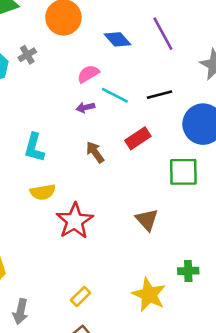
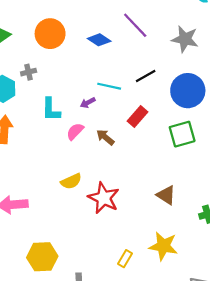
gray cross: (27, 55) -> (29, 72), turned 32
pink semicircle: (88, 74) -> (75, 131), moved
cyan L-shape: (34, 148) -> (51, 110), moved
brown triangle: (147, 220) -> (166, 195), moved
yellow star: (149, 295) -> (163, 246), moved

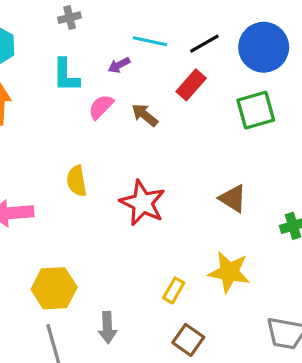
gray cross: (29, 72) -> (70, 18), moved
black line: (146, 76) -> (204, 44), moved
yellow semicircle: (71, 181) -> (77, 181), moved, turned 105

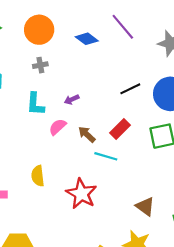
cyan line: (150, 41) -> (106, 156), moved
red rectangle: (191, 85) -> (120, 129), moved
brown triangle: (233, 198) -> (145, 206), moved

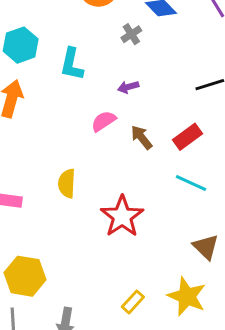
gray cross: (40, 65) -> (131, 34), moved, turned -32
cyan L-shape: (35, 104) -> (72, 64), moved
cyan line: (106, 156) -> (191, 183), moved

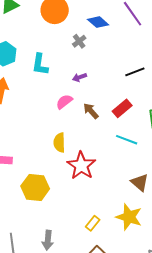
yellow semicircle: (67, 183) -> (59, 143), moved
yellow hexagon: (25, 276) -> (35, 187), moved

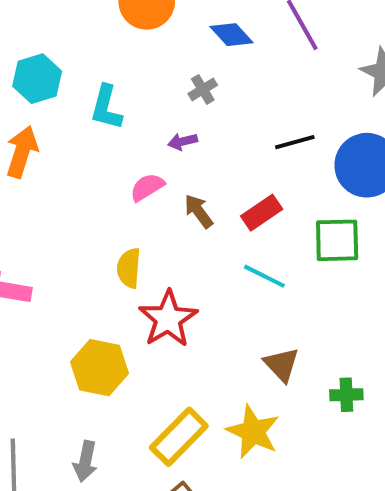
gray cross: (79, 41) -> (203, 89), moved
yellow hexagon: (35, 187) -> (99, 368), moved
yellow rectangle: (93, 223) -> (179, 437), size x1.8

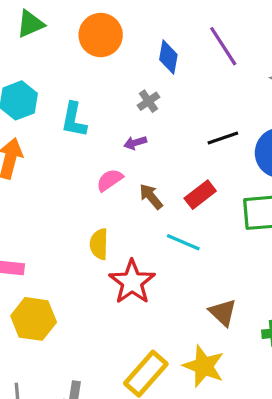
blue diamond: (231, 35) -> (168, 57), turned 56
cyan line: (264, 276) -> (183, 242), moved
yellow hexagon: (99, 368) -> (34, 319), moved

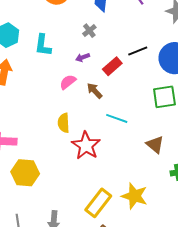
red rectangle: (200, 195) -> (112, 66), moved
brown triangle: (223, 312) -> (155, 145), moved

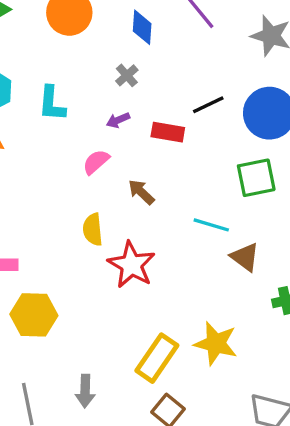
red rectangle: (112, 66) -> (168, 132), turned 54
brown arrow: (95, 91) -> (141, 192), moved
cyan line: (117, 118) -> (211, 225), moved

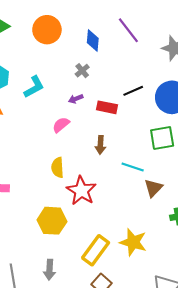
cyan L-shape: (52, 104) -> (34, 87), turned -125
brown arrow: (141, 192) -> (100, 145), moved, turned -132
brown triangle: (245, 257) -> (153, 188), turned 36
yellow hexagon: (34, 315) -> (52, 221), moved

